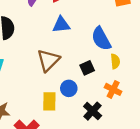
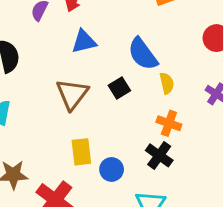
black square: (87, 68) -> (119, 88), moved
blue circle: (69, 88) -> (112, 169), moved
black cross: (93, 111) -> (159, 155), moved

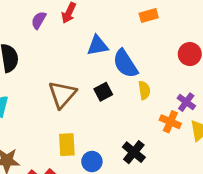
blue triangle: (84, 42) -> (98, 46), moved
orange cross: (169, 123) -> (170, 122), moved

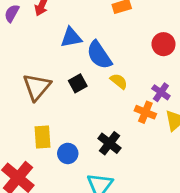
yellow semicircle: (144, 90) -> (119, 81), turned -42

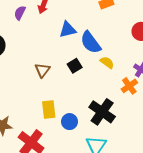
brown triangle: (37, 87) -> (42, 70), size x0.7
orange cross: (145, 112) -> (129, 86), turned 35
black cross: (109, 143) -> (102, 112), size x1.4

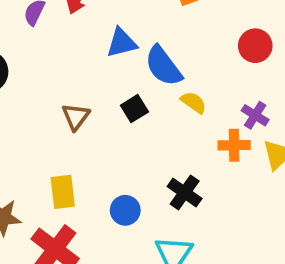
orange cross: (129, 86) -> (234, 145), turned 35
yellow rectangle: (49, 110) -> (63, 192), moved
black cross: (102, 112) -> (185, 192), size x0.7

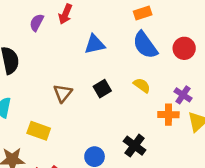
blue semicircle: (163, 66) -> (145, 45), moved
yellow rectangle: (63, 192) -> (39, 131), moved, turned -65

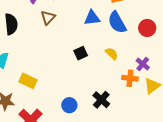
blue triangle: (95, 44) -> (92, 18), moved
brown triangle: (63, 93) -> (48, 18), moved

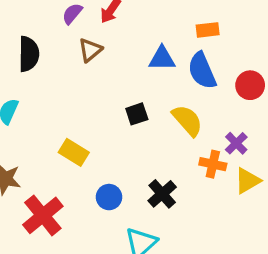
yellow semicircle: (112, 54) -> (187, 120), size x1.5
yellow rectangle: (28, 81) -> (74, 152), moved

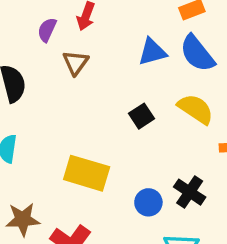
yellow rectangle: (74, 152) -> (87, 173), size x1.4
blue circle: (109, 197) -> (148, 202), moved

